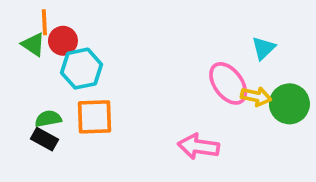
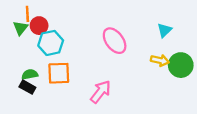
green triangle: (33, 44) -> (20, 28), turned 35
pink ellipse: (228, 83) -> (115, 41), moved
pink arrow: (198, 147) -> (101, 92), moved, turned 120

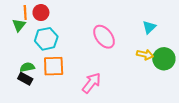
red circle: (39, 26) -> (41, 13), moved

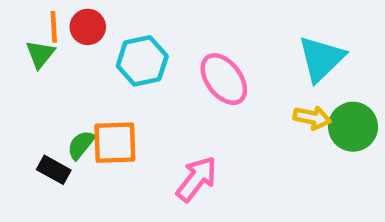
cyan triangle: (149, 27) -> (321, 59), size x1.6
cyan hexagon: (46, 39) -> (142, 61), moved
green semicircle: (27, 67) -> (81, 145), moved, turned -40

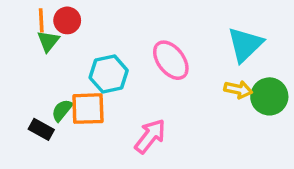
green triangle: (40, 54) -> (48, 41), moved
cyan hexagon: (142, 61) -> (109, 74), moved

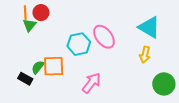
cyan triangle: (245, 45) -> (149, 27), turned -45
cyan hexagon: (109, 74) -> (79, 44), moved
yellow arrow: (238, 90) -> (145, 55), turned 91
green circle: (269, 96) -> (164, 84), moved

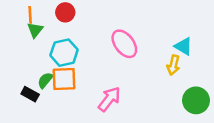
red circle: (41, 13) -> (65, 12), moved
cyan triangle: (149, 27) -> (183, 46), moved, size x0.7
cyan hexagon: (79, 44) -> (64, 53), moved

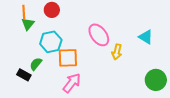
yellow arrow: (173, 65) -> (117, 52), moved
orange square: (64, 79) -> (68, 58), moved
pink arrow: (109, 99) -> (72, 83), moved

